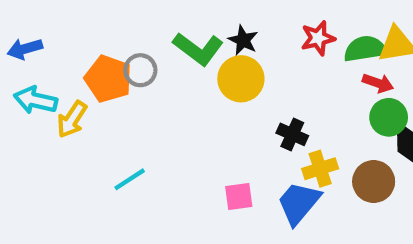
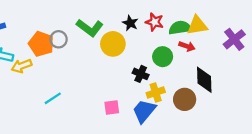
red star: (318, 38) -> (155, 22), turned 30
black star: (243, 40) -> (130, 23), moved
green circle: (389, 117) -> (163, 57), moved
yellow arrow: (72, 119) -> (22, 66), turned 36

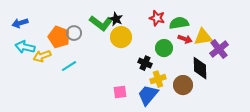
black star: (130, 23) -> (116, 19), moved
yellow triangle: (197, 25) -> (203, 37), moved
purple cross: (234, 39) -> (219, 49), moved
cyan line: (53, 98) -> (69, 66), moved

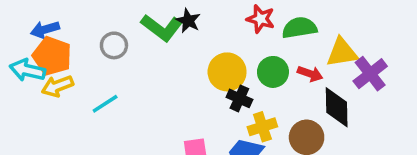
blue arrow: (20, 23) -> (45, 30), moved
orange pentagon: (59, 37) -> (52, 56), moved
yellow circle: (121, 37) -> (227, 72), moved
red arrow: (185, 39) -> (310, 74), moved

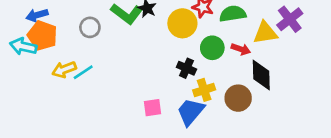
yellow circle: (227, 72) -> (182, 23), moved
purple cross: (370, 74) -> (290, 19), moved
yellow arrow: (57, 86) -> (64, 70), moved

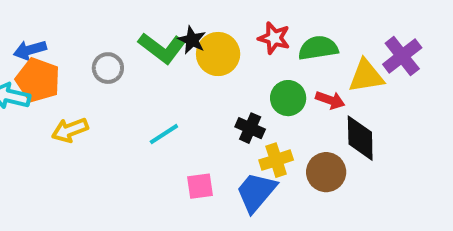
yellow circle: (182, 23) -> (218, 54), moved
cyan line: (83, 72) -> (164, 134), moved

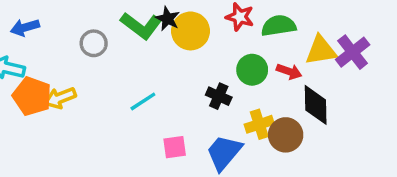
purple cross: (402, 56) -> (353, 52), moved
orange pentagon: (38, 80) -> (32, 96), moved
yellow cross: (276, 160) -> (259, 124), moved

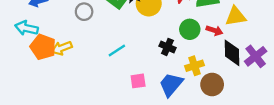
purple cross: (353, 52) -> (256, 56), moved
brown circle: (286, 135) -> (212, 84), moved

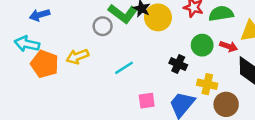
gray circle: (84, 12) -> (103, 26), moved
yellow arrow: (62, 48) -> (77, 56), moved
yellow cross: (194, 66) -> (207, 84), turned 30

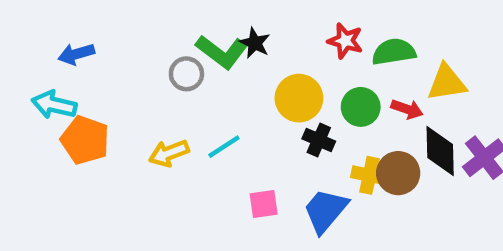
yellow circle: (158, 17) -> (299, 98), moved
yellow arrow: (77, 56) -> (169, 153), moved
brown circle: (226, 104) -> (398, 173), moved

